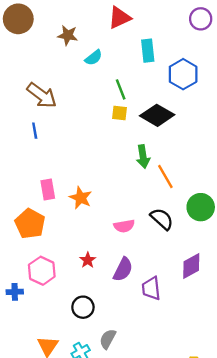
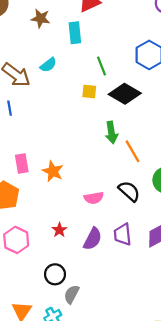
cyan rectangle: (148, 51) -> (75, 33), moved
cyan semicircle: (94, 58) -> (48, 65), moved
green line: (121, 89) -> (102, 66), moved
purple trapezoid: (151, 288) -> (123, 234), moved
gray semicircle: (108, 339) -> (72, 294), moved

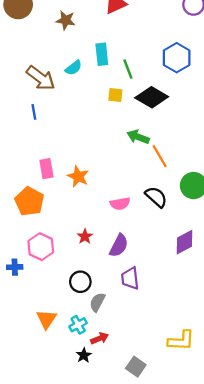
cyan rectangle: (75, 33) -> (102, 54), moved
green arrow: (111, 132) -> (138, 137), turned 120
purple trapezoid: (123, 234) -> (130, 278), moved

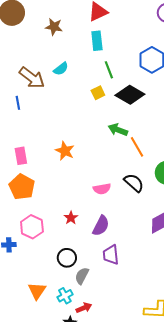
cyan rectangle: (102, 54) -> (97, 41), moved
yellow square: (115, 95) -> (98, 93), turned -32
blue line: (34, 112) -> (18, 103), moved
pink rectangle: (46, 169) -> (21, 156), moved
orange star: (78, 176) -> (65, 151), moved

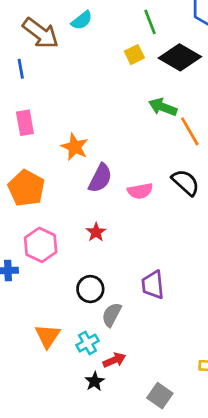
orange star: (65, 151) -> (75, 147), moved
pink rectangle: (21, 156) -> (25, 123), moved
purple semicircle: (101, 226) -> (100, 178), moved

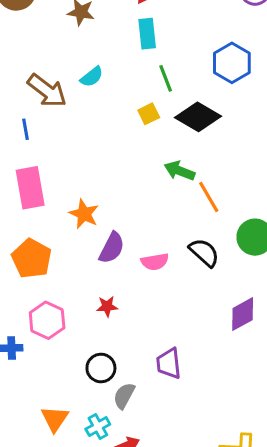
pink rectangle: (25, 123) -> (30, 188), size x1.5
red star: (96, 232) -> (107, 306), turned 30

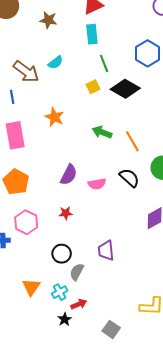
green arrow: (180, 171) -> (102, 132), moved
orange star: (84, 214) -> (55, 117), moved

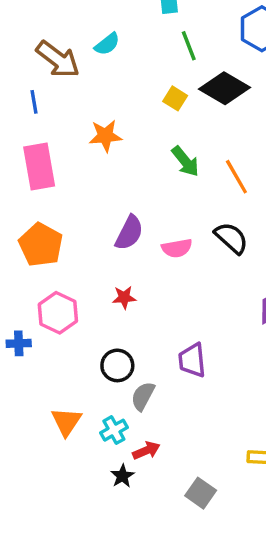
yellow square: (93, 87) -> (175, 98), moved, turned -32
orange star: (55, 117) -> (105, 136), turned -30
green arrow: (102, 132) -> (185, 161), turned -150

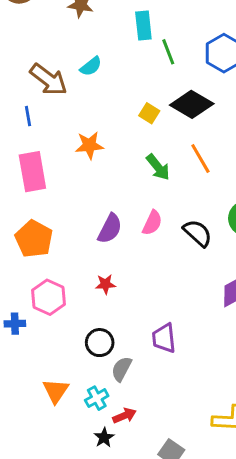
green line: (189, 46) -> (168, 52), moved
orange line: (236, 177) -> (200, 158), moved
pink semicircle: (177, 248) -> (152, 223), moved, turned -55

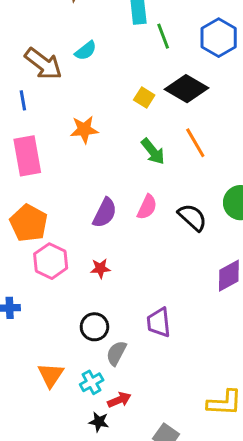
pink hexagon: (48, 297) -> (51, 261), moved
black star: (104, 438) -> (99, 422), turned -30

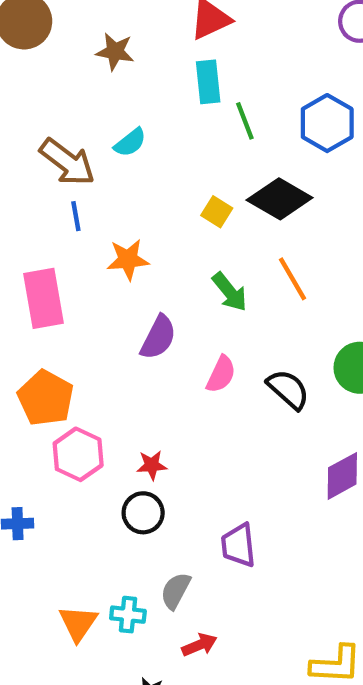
blue line: (23, 100) -> (76, 216), moved
purple semicircle: (105, 213) -> (158, 337), moved
black circle: (94, 327) -> (143, 513), moved
cyan cross: (92, 382) -> (128, 615), moved, turned 35
red arrow: (119, 400) -> (199, 645), moved

